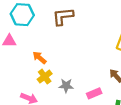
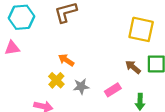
orange arrow: (39, 58) -> (66, 60), moved

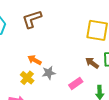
gray star: (81, 86) -> (49, 73), moved

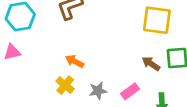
gray star: (49, 73) -> (98, 91), moved

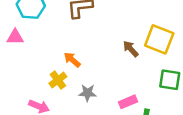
brown arrow: (151, 64) -> (131, 49), moved
pink rectangle: (130, 91) -> (128, 102), moved

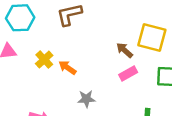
yellow cross: (58, 80) -> (44, 60), moved
pink rectangle: (128, 102) -> (128, 73), moved

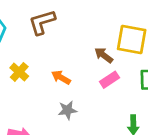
orange arrow: (67, 68) -> (61, 77), moved

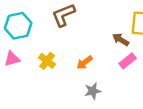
orange arrow: (61, 77) -> (85, 63), turned -63

